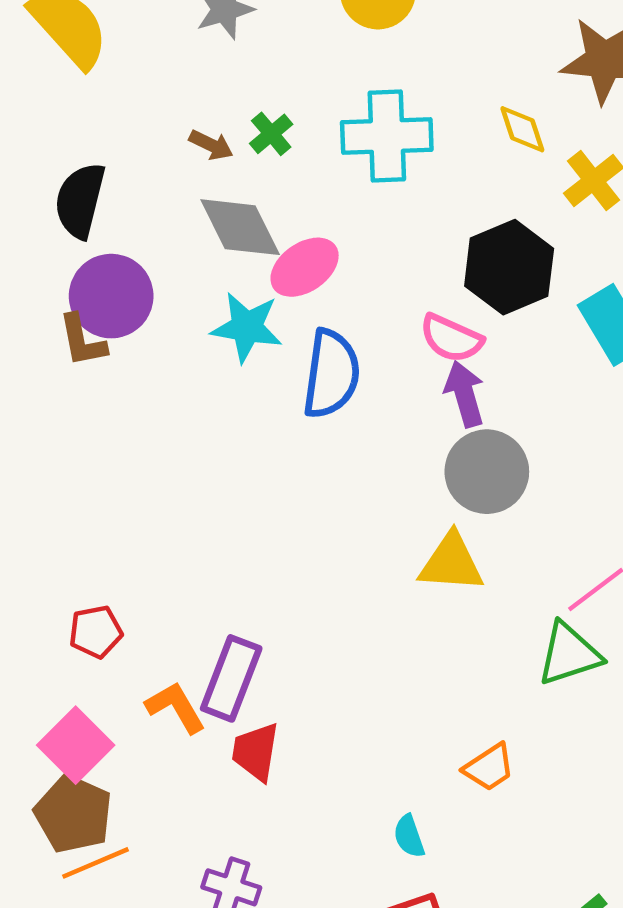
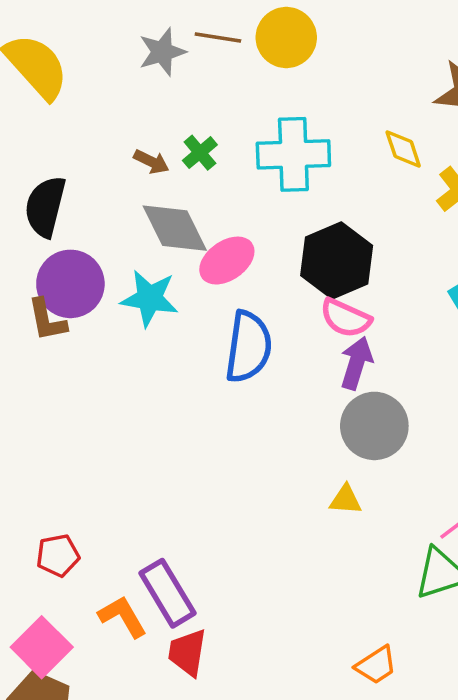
black hexagon: (509, 267) -> (337, 261), moved
cyan star: (247, 327) -> (150, 298), moved
purple arrow: (465, 394) -> (356, 363), turned 33
yellow triangle: (451, 563) -> (346, 500), size x0.6
purple rectangle: (231, 678) -> (168, 593), turned -52

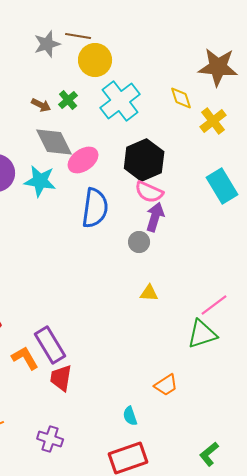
yellow circle: (286, 37) -> (95, 60), moved
cyan cross: (293, 154) -> (120, 101), turned -36
gray circle: (374, 426) -> (139, 242), moved, size x0.6

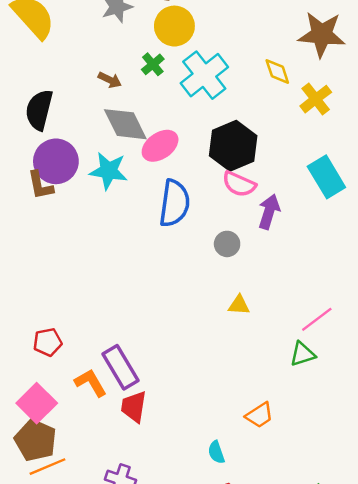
green cross: (68, 100) -> (153, 64), moved
purple arrow: (155, 217) -> (269, 212), moved
green triangle: (202, 334) -> (302, 354), size x0.7

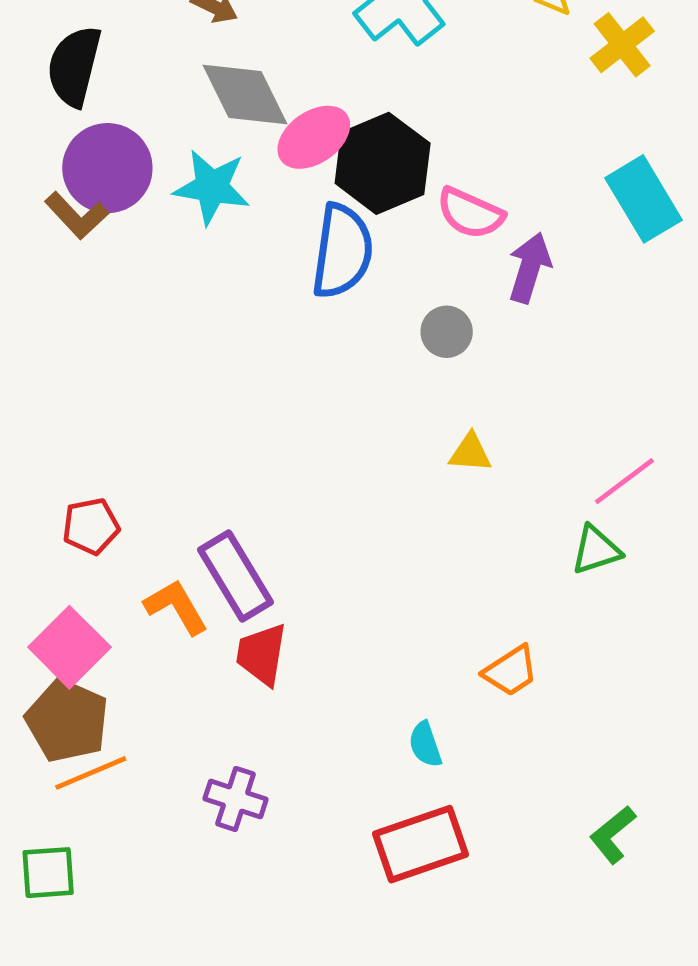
black hexagon: (233, 146) -> (383, 163), moved
brown L-shape: (40, 185) -> (77, 216), turned -32

